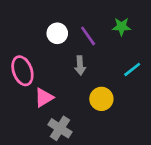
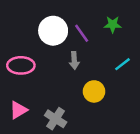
white circle: (57, 33) -> (53, 31), size x1.5
pink ellipse: (22, 71) -> (21, 65), turned -70
pink triangle: (44, 98) -> (18, 110), moved

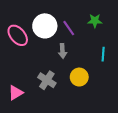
cyan line: (123, 64) -> (103, 54), turned -48
pink ellipse: (21, 65) -> (18, 35), moved, turned 50
gray cross: (56, 119) -> (47, 80), moved

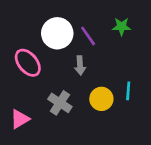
pink ellipse: (18, 35) -> (28, 63), moved
cyan line: (103, 54) -> (128, 91), moved

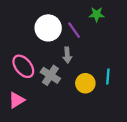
green star: (122, 27) -> (97, 14), moved
pink ellipse: (28, 63) -> (23, 66), moved
gray cross: (60, 103) -> (50, 75), moved

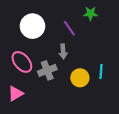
white circle: (48, 28) -> (32, 26), moved
gray cross: (50, 75) -> (47, 70), turned 36

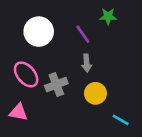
gray arrow: (63, 51) -> (87, 63), moved
cyan line: (101, 71) -> (121, 120), moved, turned -64
pink triangle: (16, 94) -> (18, 112), turned 42

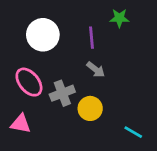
purple line: (83, 34) -> (92, 38), turned 30
gray arrow: (87, 63) -> (96, 70), turned -48
yellow circle: (95, 93) -> (90, 108), moved

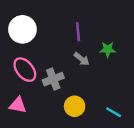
green star: (119, 18) -> (108, 49), moved
white circle: (43, 35) -> (22, 29), moved
yellow circle: (90, 108) -> (75, 106), moved

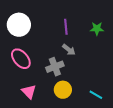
green star: (108, 49) -> (97, 29), moved
gray cross: (53, 79) -> (55, 67), moved
pink triangle: (18, 105) -> (29, 92), moved, turned 35

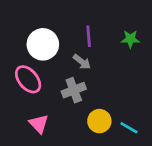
white circle: (19, 25) -> (43, 44), moved
gray arrow: (69, 50) -> (82, 62), moved
yellow circle: (63, 90) -> (99, 121), moved

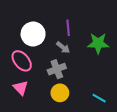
green star: (130, 39) -> (98, 43), moved, size x1.5
yellow circle: (99, 121) -> (60, 93), moved
pink triangle: (39, 124) -> (21, 88), moved

